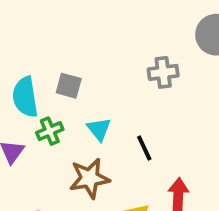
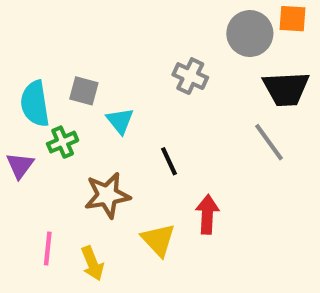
gray cross: (163, 72) -> (190, 76), turned 32
cyan triangle: (99, 129) -> (120, 121), moved

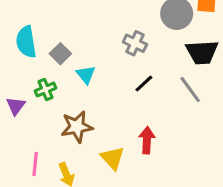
gray square: (84, 91) -> (60, 54), turned 30
cyan semicircle: (35, 104) -> (26, 42), moved
black line: (169, 161) -> (144, 84), moved, turned 72

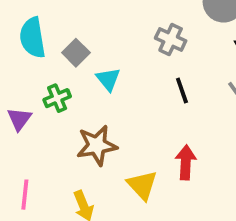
black line: (144, 84) -> (182, 91), turned -66
pink line: (35, 164) -> (25, 195), moved

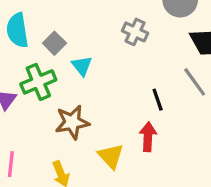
black line: (182, 91) -> (158, 100), moved
green cross: (57, 98) -> (38, 82), size x1.5

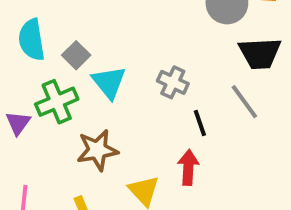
gray cross: (135, 32) -> (173, 82), moved
cyan triangle: (82, 66) -> (109, 82), size x1.4

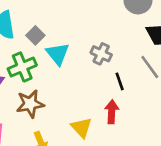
brown star: (97, 150) -> (30, 104), moved

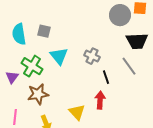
gray square: (35, 35) -> (44, 31), moved, turned -32
green cross: (22, 67) -> (32, 66), turned -35

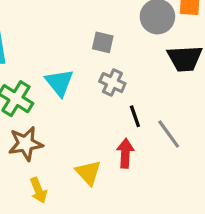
gray square: (44, 31) -> (103, 42), moved
gray line: (129, 66) -> (169, 134), moved

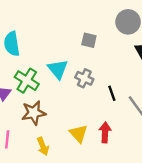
gray cross: (112, 83) -> (84, 78), moved
red arrow: (125, 153) -> (105, 132), moved

